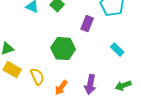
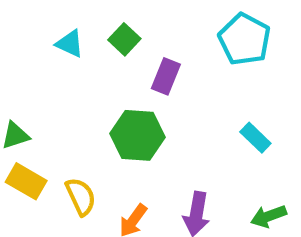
purple rectangle: (87, 24) -> (166, 76), moved

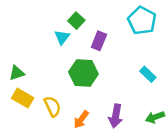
cyan triangle: (70, 44) -> (62, 37), moved, turned 42

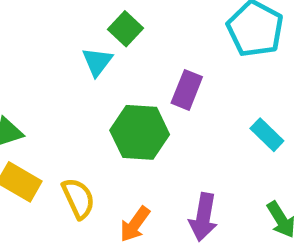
purple rectangle: (99, 41) -> (187, 90), moved
green arrow: (155, 117) -> (281, 220), turned -102

